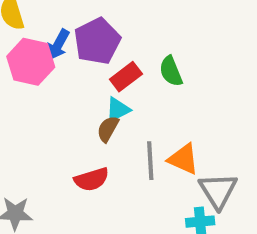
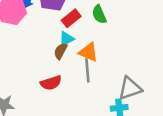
orange triangle: (183, 159) -> (88, 52), moved
gray triangle: (218, 191) -> (130, 88), turned 45

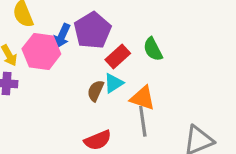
brown semicircle: (60, 51) -> (96, 91), moved

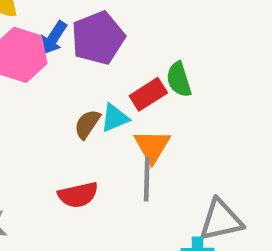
red rectangle: (118, 57) -> (148, 94), moved
orange triangle: (143, 98) -> (152, 146), turned 32

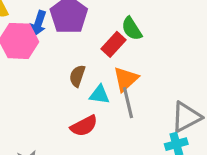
cyan triangle: (115, 118) -> (100, 95), moved, turned 45
orange triangle: (152, 146) -> (126, 79), turned 32

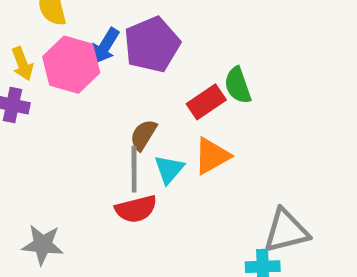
cyan triangle: (100, 95) -> (169, 169), turned 50
gray line: (128, 103) -> (134, 169), moved

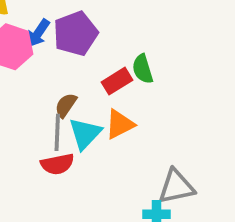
cyan triangle: (169, 169) -> (85, 134), size x1.4

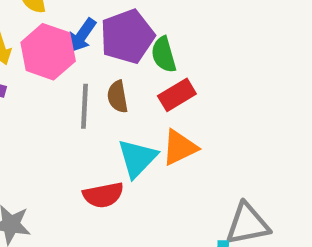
green semicircle: (143, 69) -> (164, 55), moved
brown semicircle: (66, 105) -> (118, 97), moved, turned -45
gray line: (57, 132) -> (85, 106), moved

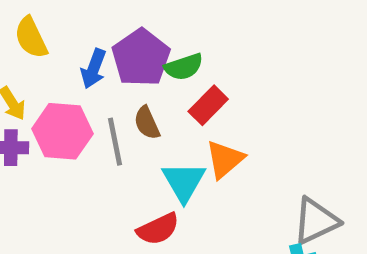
pink hexagon: (48, 52) -> (62, 131), moved
green semicircle: (164, 55) -> (184, 67), turned -78

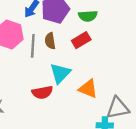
green semicircle: (184, 67) -> (88, 16), moved
orange triangle: (225, 159) -> (88, 89), moved, turned 48

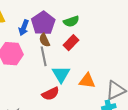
brown semicircle: (50, 41) -> (44, 40), moved
gray line: (33, 46) -> (44, 56), moved

